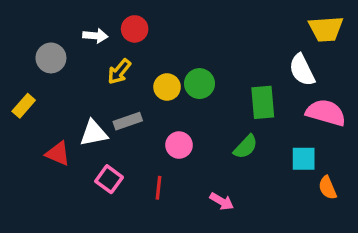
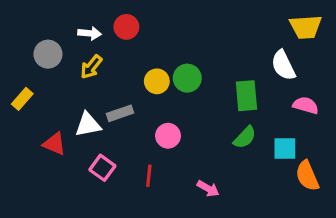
yellow arrow: (119, 72) -> (91, 67), moved
pink semicircle: (326, 113) -> (306, 105), size x0.7
green semicircle: (246, 147) -> (245, 137), moved
orange semicircle: (328, 188) -> (307, 176), size x1.4

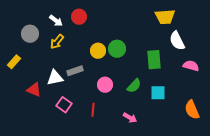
yellow trapezoid: (306, 27) -> (165, 17), moved
white arrow: (90, 33) -> (56, 21), turned 32
green semicircle: (245, 137) -> (134, 86), moved
cyan square: (285, 149) -> (158, 93), moved

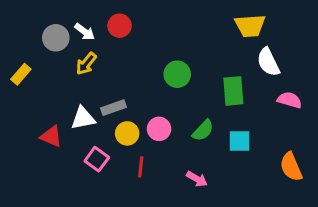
gray circle: (30, 34) -> (56, 38), moved
yellow circle: (98, 51) -> (127, 133), moved
yellow rectangle: (14, 62) -> (21, 74), moved

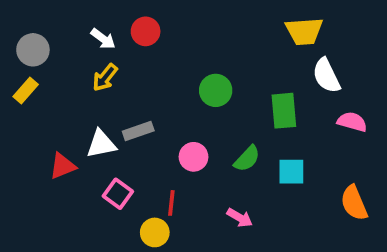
gray circle: (56, 38) -> (33, 50), moved
yellow circle: (127, 133) -> (155, 232), moved
red triangle: (51, 136) -> (63, 166), turned -45

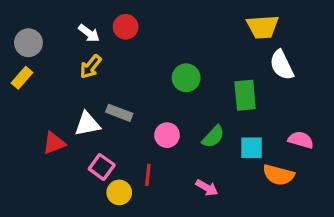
pink semicircle: (352, 122) -> (301, 140), moved
gray rectangle: (138, 131) -> (119, 113), turned 40
orange semicircle: (354, 203) -> (278, 175), moved, turned -52
yellow circle: (155, 232) -> (119, 192), moved

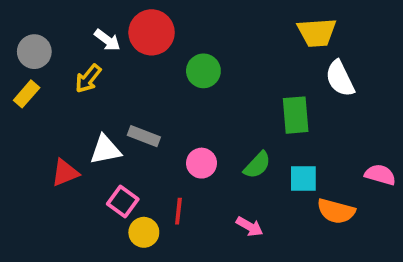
red circle: (126, 27) -> (152, 32), size x1.5
yellow arrow: (91, 67) -> (88, 79), moved
green circle: (186, 78) -> (203, 71), moved
pink semicircle: (301, 140) -> (380, 175), moved

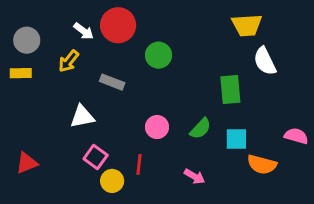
yellow rectangle: (27, 94) -> (21, 73), turned 48
gray rectangle: (144, 136) -> (112, 82), moved
red triangle: (65, 173) -> (27, 163), moved

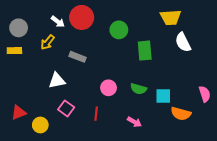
green circle: (158, 55) -> (119, 30), moved
green rectangle: (230, 90) -> (145, 51), moved
green semicircle: (200, 129) -> (138, 89), turned 63
pink semicircle: (296, 136) -> (205, 94), turned 56
yellow circle: (112, 181) -> (40, 125), moved

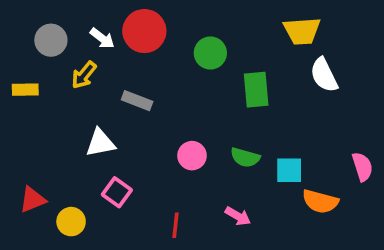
gray circle: (19, 28) -> (51, 40), moved
red line: (96, 114) -> (176, 225), moved

